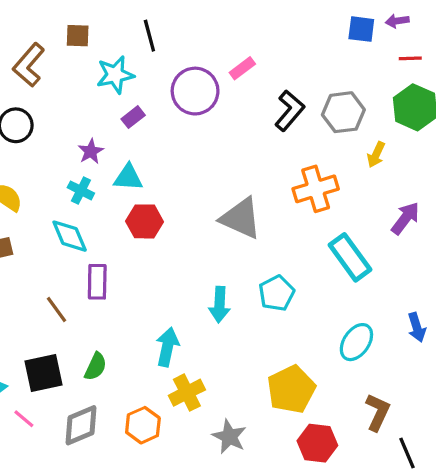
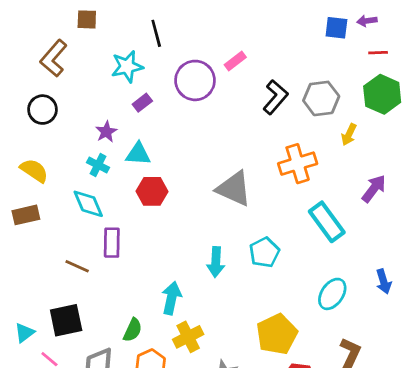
brown square: (78, 36) -> (87, 19), moved
brown line: (56, 309) -> (77, 266), turned -30
green semicircle: (96, 367) -> (133, 330), moved

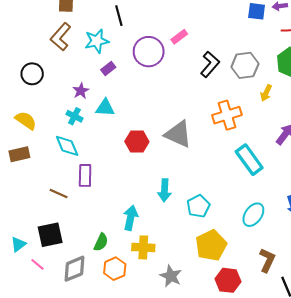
brown L-shape: (54, 58) -> (61, 37), moved
red hexagon: (152, 191) -> (137, 142), moved
cyan pentagon: (264, 252) -> (198, 206), moved
yellow cross: (188, 337) -> (143, 247), turned 30

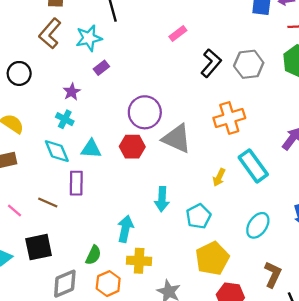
purple circle: (149, 52) -> (145, 112), moved
yellow arrow: (266, 93) -> (219, 177), moved
cyan triangle: (105, 108) -> (91, 149), moved
pink line: (37, 264) -> (15, 211), moved

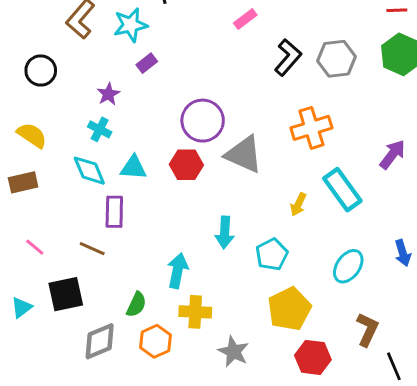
brown line: (48, 203) -> (92, 249), moved

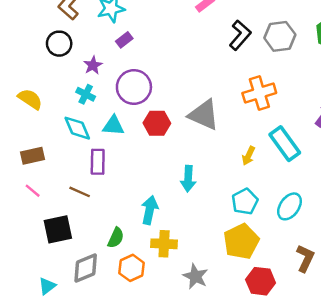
black circle: (41, 71) -> (59, 44), moved
purple circle: (203, 121) -> (134, 87), moved
brown rectangle: (23, 182) -> (33, 156), moved
cyan pentagon: (272, 254) -> (245, 202), moved
cyan triangle: (22, 307) -> (47, 286), moved

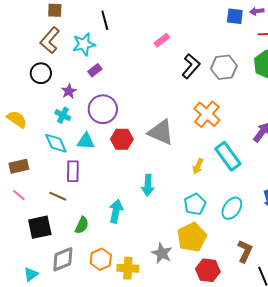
orange cross: (259, 93) -> (207, 114), turned -32
green semicircle: (116, 238) -> (82, 225), moved
yellow cross: (164, 244) -> (128, 268), moved
gray star: (195, 276) -> (162, 253), moved

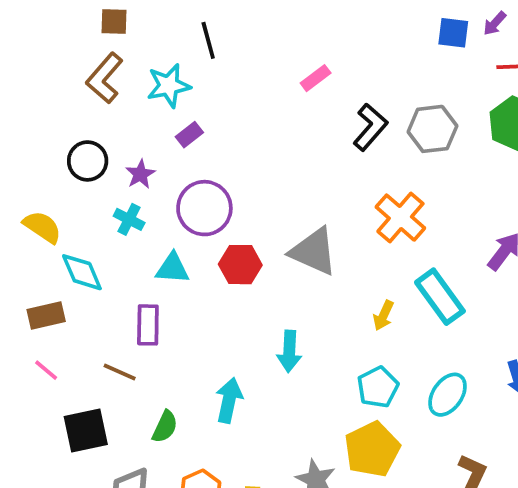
purple arrow: (257, 11) -> (495, 23), turned -40
black circle: (41, 73) -> (88, 161), moved
cyan diamond: (56, 143) -> (82, 272), moved

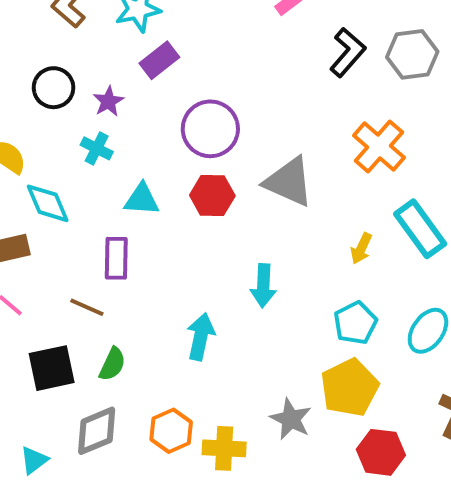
purple rectangle: (189, 135) -> (159, 60), size x1.4
purple circle: (204, 208) -> (210, 129), moved
green semicircle: (165, 427) -> (112, 364), moved

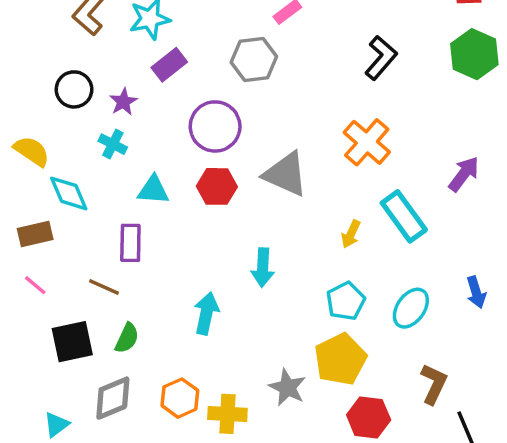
black L-shape: (348, 52) -> (381, 58), moved
gray hexagon: (412, 54) -> (254, 59), moved

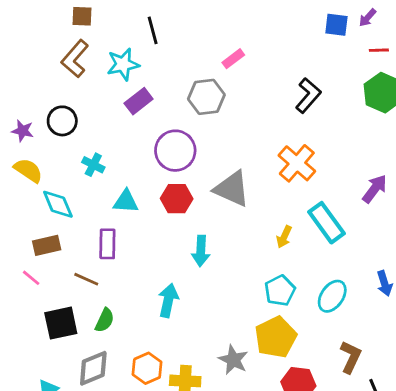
purple star: (123, 102) -> (23, 131), moved, turned -30
brown rectangle: (35, 234) -> (47, 245), moved
cyan arrow: (263, 268) -> (201, 251), moved

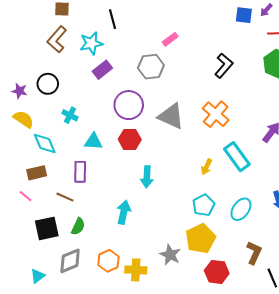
gray triangle: (232, 189) -> (171, 116), moved

